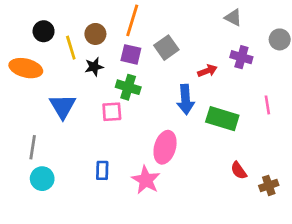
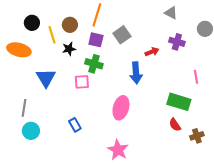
green rectangle: (222, 119) -> (179, 102), moved
blue rectangle: (102, 170) -> (75, 125), turned -32
pink star: (146, 180) -> (118, 150), moved

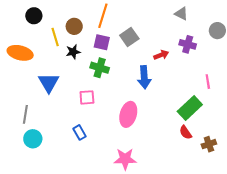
black circle: (32, 23) -> (34, 16), moved
pink square: (82, 82) -> (87, 97), moved
green rectangle: (179, 102) -> (190, 108), turned -60
pink star: (118, 150) -> (125, 159), turned -30

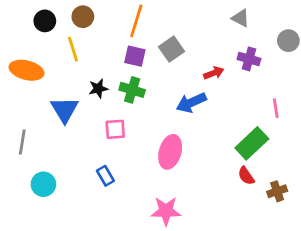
brown circle: (74, 26) -> (83, 17), moved
black star: (73, 52) -> (98, 88), moved
blue arrow: (144, 77) -> (191, 103), turned 70
gray line: (25, 114) -> (22, 142), moved

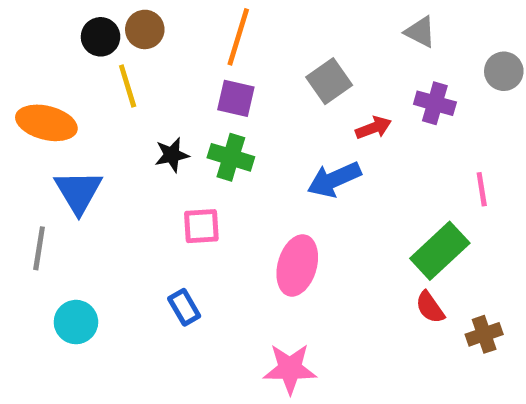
black circle: (45, 21) -> (101, 37), moved
gray square: (172, 49) -> (329, 81), moved
blue triangle: (65, 110) -> (78, 192), moved

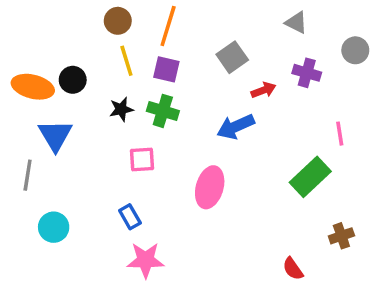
brown circle: (145, 29) -> (118, 21), moved
black circle: (101, 37) -> (73, 80), moved
yellow line: (128, 86) -> (126, 61), moved
red semicircle: (430, 307) -> (293, 269), moved
pink star: (290, 369) -> (145, 260), moved

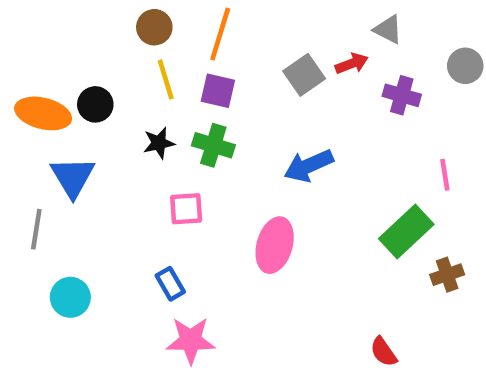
red arrow: (263, 90) -> (352, 64), moved
brown cross: (341, 236) -> (447, 275), moved

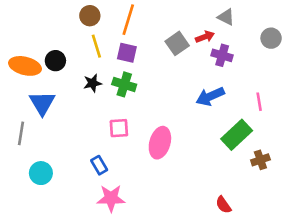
purple cross: (402, 95) -> (222, 55), moved
blue arrow: (309, 166) -> (210, 96), moved
pink square: (186, 209) -> (119, 128), moved

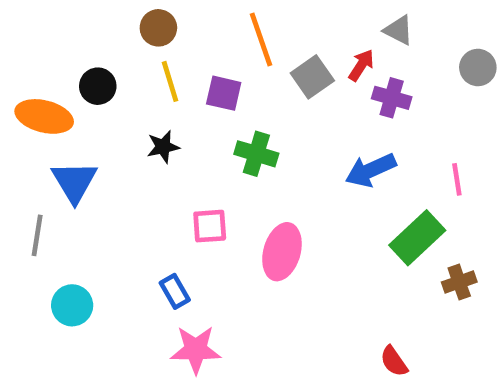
orange line: (128, 20) -> (261, 40), moved, turned -36
red arrow: (205, 37) -> (361, 65), turned -36
black circle: (55, 61) -> (98, 86), moved
green cross: (124, 84) -> (256, 154), moved

